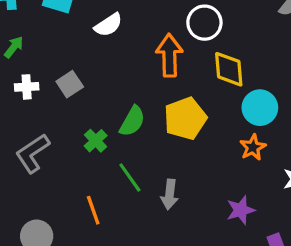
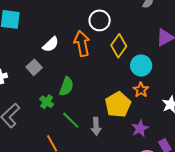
white semicircle: (108, 25) -> (51, 44), moved
yellow diamond: (229, 69) -> (119, 46), turned 50
gray square: (70, 84) -> (34, 67), moved
yellow pentagon: (185, 118) -> (118, 105), moved

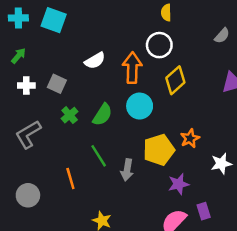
cyan circle: (141, 66) -> (140, 106), moved
gray square: (34, 67) -> (57, 84), moved, turned -35
green cross: (47, 102) -> (70, 115), moved

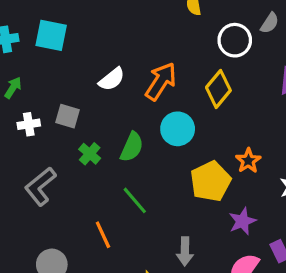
white circle: (159, 45) -> (235, 40), moved
orange arrow: (132, 68) -> (161, 81), turned 40
gray arrow: (127, 170) -> (185, 251), moved

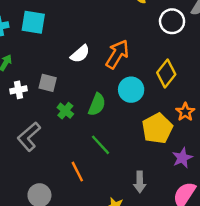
yellow diamond: (218, 89) -> (166, 73), moved

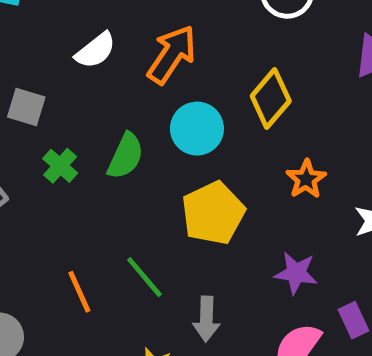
yellow pentagon: (157, 128) -> (213, 213), moved
green line: (101, 145) -> (144, 277), moved
purple star: (182, 158) -> (296, 273), turned 30

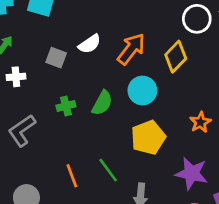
yellow diamond: (271, 98) -> (176, 57), moved
gray square: (26, 107) -> (56, 58), moved
green cross: (60, 166) -> (66, 106), turned 30
purple star: (296, 273) -> (191, 173), size x1.4

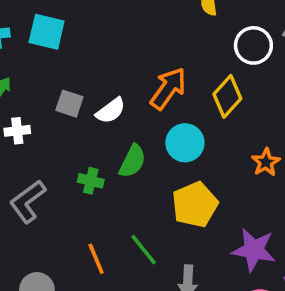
white semicircle: (90, 44) -> (111, 111), moved
green cross: (66, 106) -> (91, 181), moved, turned 30
orange star: (200, 122) -> (266, 162), moved

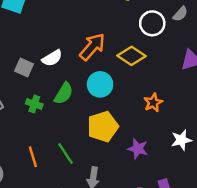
yellow diamond: (227, 96) -> (131, 56), turned 76
gray square: (69, 104) -> (24, 67), moved
purple star: (254, 250) -> (138, 149), moved, size x0.7

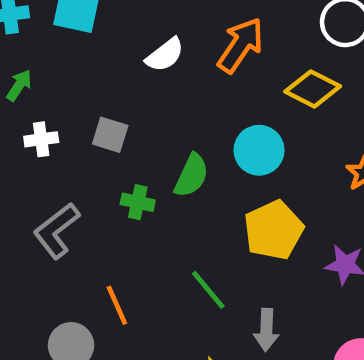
orange arrow: (92, 47) -> (240, 45), moved
white semicircle: (52, 58) -> (165, 55), moved
orange line: (33, 157) -> (117, 305), moved

